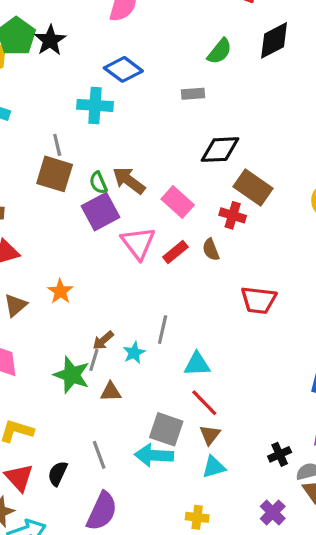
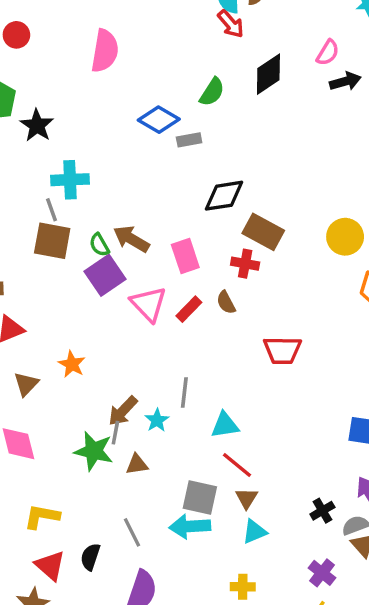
black star: (50, 40) -> (37, 125), moved
blue diamond: (123, 69) -> (159, 120), moved
cyan cross: (95, 105) -> (70, 180), moved
pink rectangle: (178, 202) -> (185, 256), turned 36
brown arrow: (103, 340) -> (123, 411), size x1.4

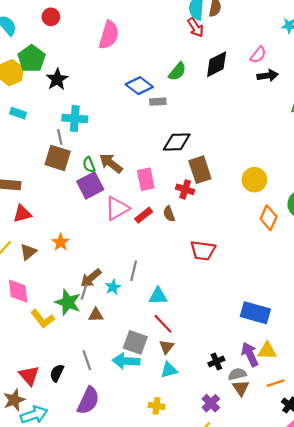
brown rectangle: (263, 232) -> (200, 170), turned 36
pink triangle: (149, 304) -> (117, 208), turned 36
yellow L-shape: (42, 517) -> (43, 319), moved, turned -145

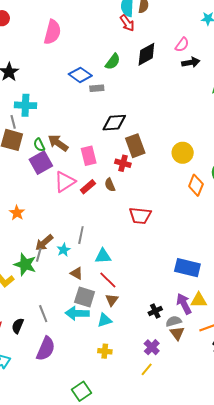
brown triangle: (96, 315) -> (77, 273), moved, turned 32
cyan triangle: (169, 370) -> (105, 320), moved

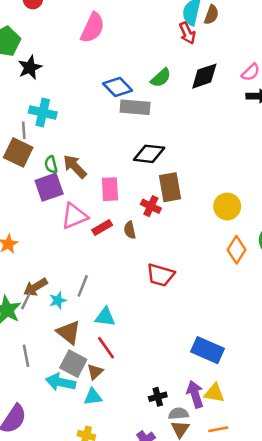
gray rectangle: (97, 88) -> (135, 107), size x1.6
brown triangle: (77, 273) -> (69, 332), size x1.5
brown triangle: (112, 300) -> (95, 372), moved
gray line: (43, 314) -> (26, 356), moved

